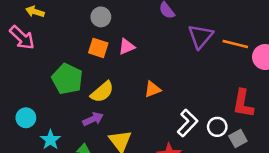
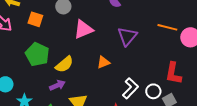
purple triangle: (200, 36) -> (127, 36), moved
pink triangle: (127, 47) -> (83, 29), size x1.5
orange square: (98, 48) -> (35, 19), moved

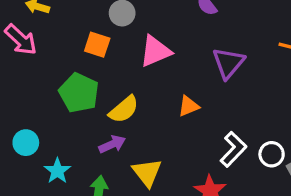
orange square: (35, 19) -> (97, 45), moved

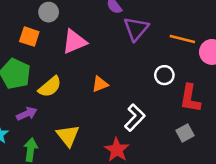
purple triangle: (228, 63) -> (136, 29), moved
purple arrow: (112, 144) -> (27, 114), moved
white circle: (272, 154) -> (164, 75), moved

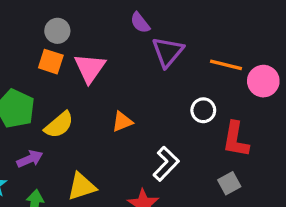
orange square: (29, 37) -> (51, 62), moved
pink triangle: (74, 42) -> (90, 68), turned -32
yellow triangle: (68, 136) -> (82, 186), turned 50

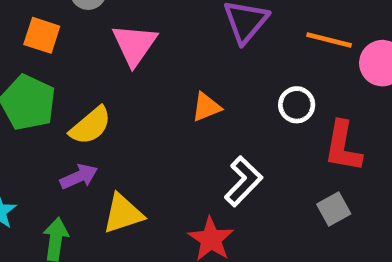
orange square: (51, 62) -> (42, 35), moved
orange triangle: (122, 122) -> (206, 107), moved
purple arrow: (30, 159) -> (79, 177), moved

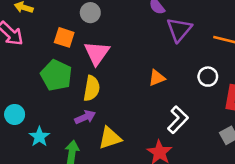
pink triangle: (134, 45) -> (97, 53), moved
yellow semicircle: (90, 126) -> (92, 88), turned -40

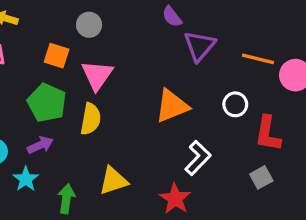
orange triangle: (157, 78) -> (172, 106), size x1.6
purple arrow: (85, 117) -> (40, 145), moved

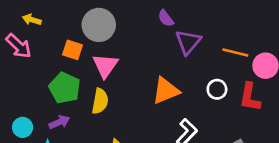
gray circle: (89, 25) -> (99, 25), size x1.6
red L-shape: (268, 134) -> (250, 97), moved

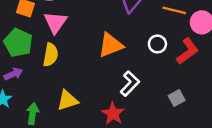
red L-shape: (250, 97) -> (187, 51), turned -136

